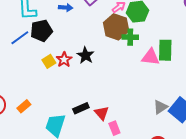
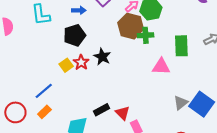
black pentagon: (41, 31) -> (75, 35), moved
blue line: (20, 38) -> (44, 91), moved
pink triangle: (151, 57) -> (161, 67), moved

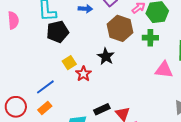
brown hexagon: (131, 26) -> (120, 28), moved
black pentagon: (75, 35) -> (58, 32), moved
red star: (81, 62) -> (83, 74), moved

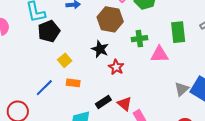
green cross: (150, 38) -> (139, 39), moved
red star: (83, 74) -> (116, 67), moved
orange rectangle: (45, 108) -> (73, 83), moved, turned 56

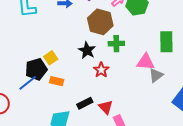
black pentagon: (49, 31) -> (36, 69), moved
green cross: (139, 39) -> (116, 44), moved
gray triangle: (182, 89) -> (156, 75), moved

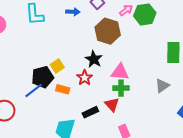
green cross: (116, 44) -> (121, 88), moved
pink triangle: (146, 62) -> (120, 72), moved
red star: (101, 70) -> (85, 78), moved
red triangle: (106, 107) -> (112, 105), moved

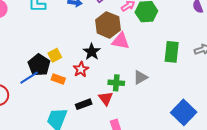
pink triangle: (120, 72) -> (121, 41), moved
black pentagon: (43, 77) -> (39, 65), turned -30
gray triangle: (162, 86) -> (140, 77), moved

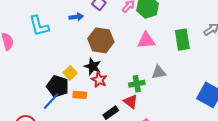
brown hexagon: (108, 25) -> (101, 40), moved
pink triangle: (121, 41) -> (146, 40), moved
black star: (92, 52) -> (93, 66), moved
gray triangle: (140, 77) -> (159, 72), turned 35

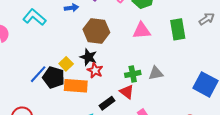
cyan L-shape: (39, 26) -> (34, 17), turned 145
gray triangle: (159, 72) -> (156, 73), moved
orange rectangle: (80, 95) -> (76, 86), size x1.6
blue line: (51, 101) -> (38, 74), moved

